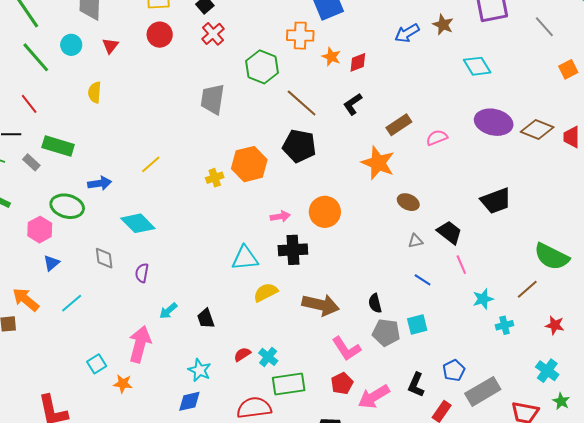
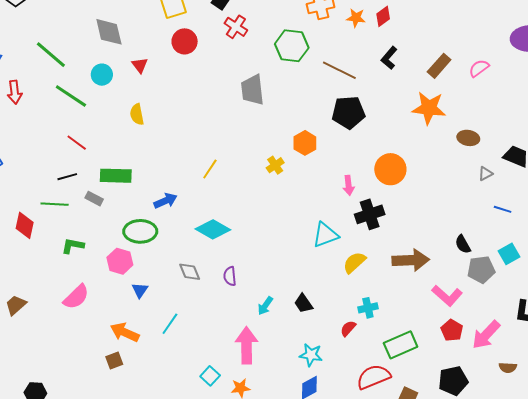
orange hexagon: (249, 164) -> (305, 143), size x0.7
pink arrow: (280, 216) -> (349, 185), turned 108
cyan cross: (268, 357) -> (368, 308), moved, turned -36

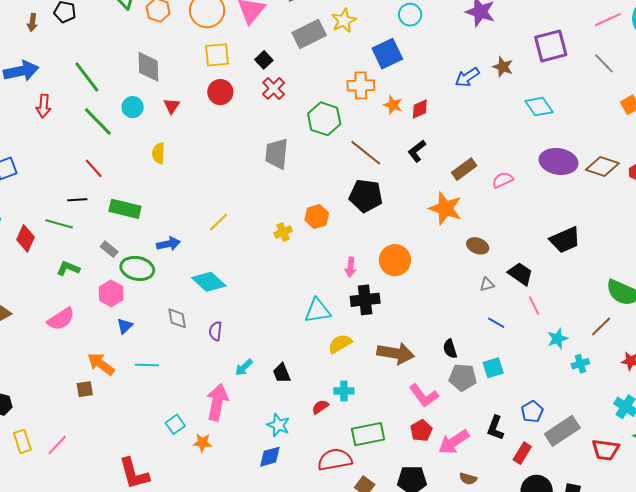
gray rectangle: (94, 199) -> (109, 249), moved
cyan line: (170, 324) -> (147, 365), turned 45

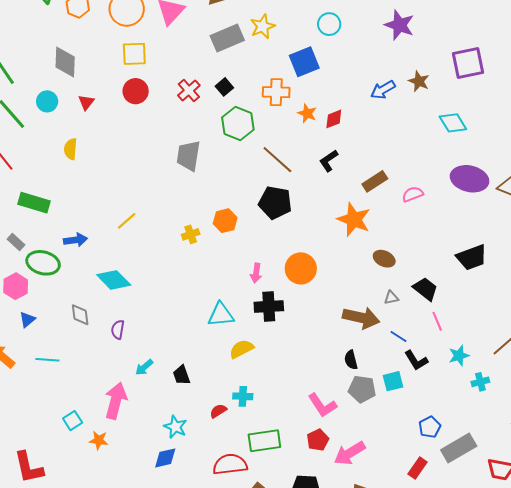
black square: (264, 60) -> (224, 87), moved
brown arrow: (396, 353) -> (361, 318), moved
black L-shape: (495, 428) -> (416, 360), moved, turned -55

